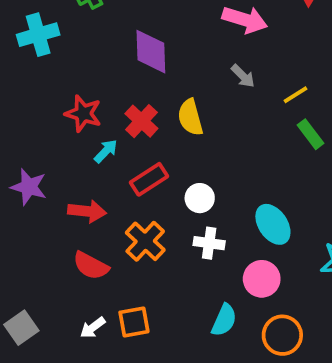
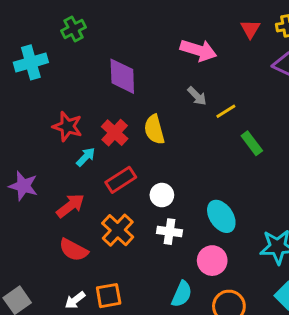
yellow line: (295, 95) -> (226, 111), moved
red arrow: (87, 211) -> (70, 206), turned -44

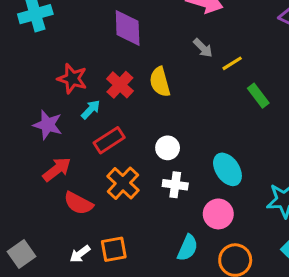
red rectangle: (121, 180) -> (109, 140), moved
purple star: (23, 186) -> (48, 125), moved
red arrow: (70, 206) -> (57, 169), moved

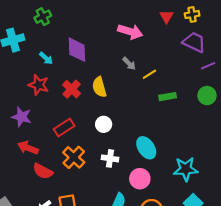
green rectangle: (258, 96) -> (168, 97), turned -63
cyan arrow: (91, 109) -> (46, 58), moved, turned 88
white circle: (168, 148) -> (104, 124), moved
red arrow: (57, 169) -> (28, 148), turned -120

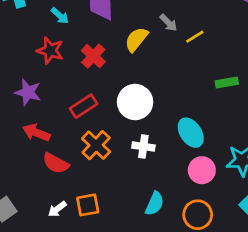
yellow semicircle: (99, 87) -> (136, 39), moved, turned 54
green rectangle: (168, 97) -> (227, 83), moved
white circle: (104, 124) -> (135, 102), size x1.6
pink circle: (140, 179) -> (202, 170), moved

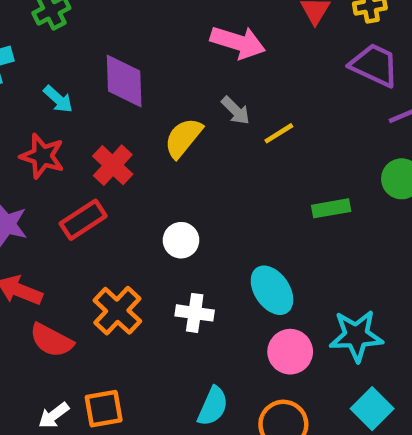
white circle: (135, 102) -> (181, 240), size x0.6
red rectangle: (84, 106) -> (83, 220), moved

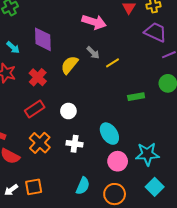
red rectangle: (83, 220) -> (35, 109), moved

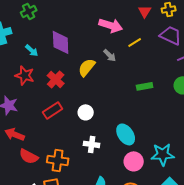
yellow line: (112, 63) -> (135, 42), moved
green rectangle: (136, 97) -> (145, 86), moved
orange cross: (40, 143) -> (58, 160), moved, turned -35

